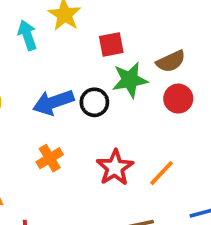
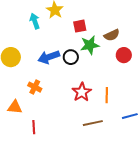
red circle: (178, 99) -> (124, 55), moved
orange cross: (50, 158) -> (35, 87), moved, turned -32
orange line: (161, 173) -> (107, 95), turned -42

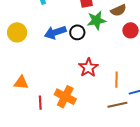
orange cross: (35, 87) -> (65, 97), moved, size x1.5
orange line: (107, 95) -> (116, 80), moved
brown line: (93, 123) -> (117, 105), moved

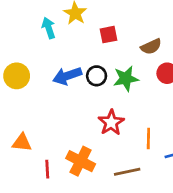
green star: (96, 20) -> (126, 79), moved
brown line: (117, 105) -> (127, 172), moved

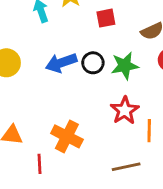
red star: (111, 122) -> (125, 110), moved
orange cross: (81, 161) -> (67, 136), moved

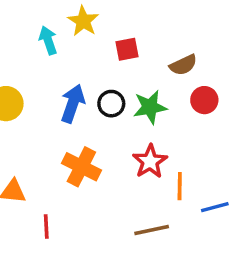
blue arrow: (61, 63) -> (73, 104), turned 128
orange cross: (67, 136) -> (81, 167), moved

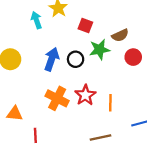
red square: (127, 49) -> (85, 26), turned 32
green star: (150, 107) -> (99, 49), moved
red star: (150, 162) -> (85, 95), moved
orange line: (180, 186) -> (110, 103), moved

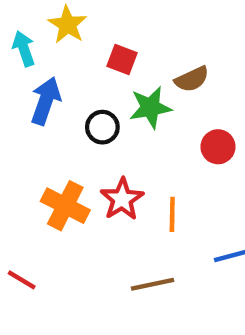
red circle: (133, 57) -> (218, 147), moved
blue arrow: (52, 59) -> (46, 101), moved
red line: (35, 135) -> (22, 280), turned -56

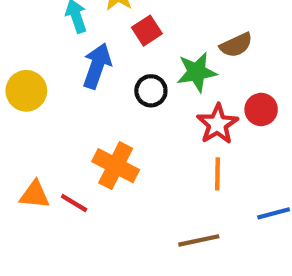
red square: (122, 59) -> (147, 31), moved, turned 36
red star: (122, 199) -> (217, 124), moved
red line: (22, 280) -> (74, 203), moved

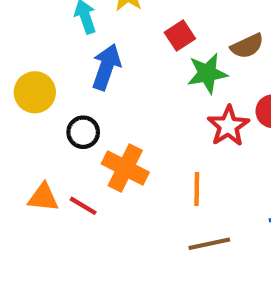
red square: (147, 31) -> (180, 36), moved
black circle: (151, 91) -> (83, 132), moved
orange line: (217, 174) -> (197, 189), moved

